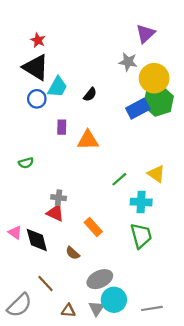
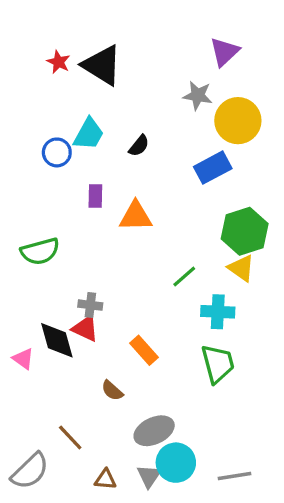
black triangle: (36, 67) -> (102, 65), moved
green hexagon: (158, 101) -> (245, 231), moved
green semicircle: (26, 163) -> (40, 251), size x1.6
black diamond: (37, 240) -> (57, 340), moved

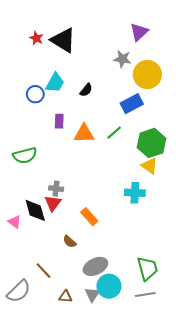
green line: (184, 277) -> (114, 133), moved
red triangle: (85, 328) -> (53, 203), turned 42
green trapezoid: (218, 364) -> (147, 269), moved

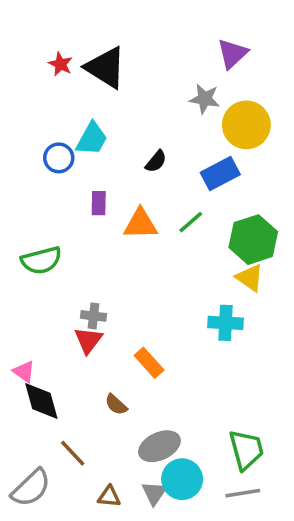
black semicircle: (86, 90) -> (156, 161), moved
black diamond: (35, 210) -> (41, 401), moved

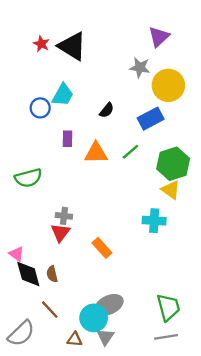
brown semicircle: (116, 405) -> (52, 274), moved, turned 35
cyan circle: (182, 479) -> (94, 318), moved

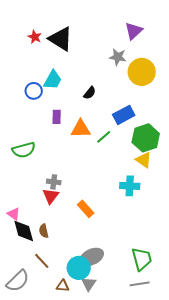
blue rectangle: (151, 119) -> (124, 115), moved
green line: (130, 152) -> (104, 137), moved

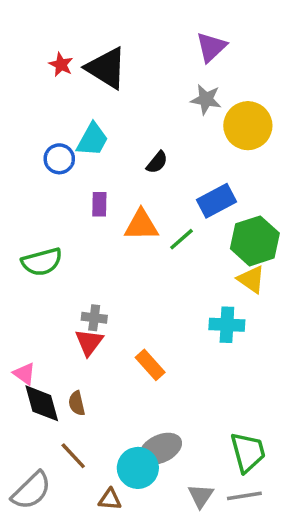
purple triangle: (134, 31) -> (211, 47), moved
gray triangle: (89, 284) -> (201, 496), moved

